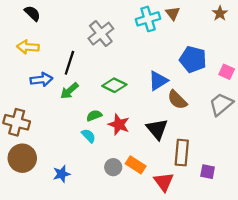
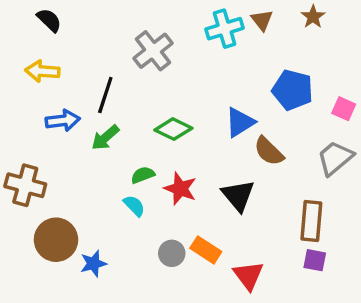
brown star: (220, 13) -> (313, 17), moved
brown rectangle: (182, 153) -> (311, 221), moved
brown circle: (22, 158) -> (56, 240), moved

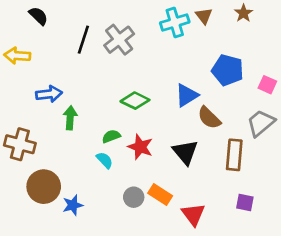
yellow arrow: (42, 71) -> (17, 56), moved
black line: (105, 95) -> (83, 40), moved
green arrow: (105, 138) -> (70, 118), moved, turned 135
brown rectangle: (311, 221) -> (234, 155), moved

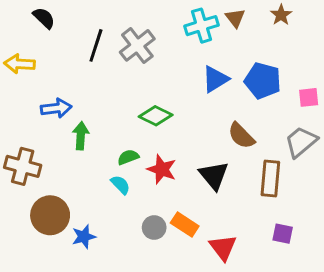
pink square: (267, 85) -> (309, 97), turned -30
blue triangle: (187, 95) -> (215, 79), moved

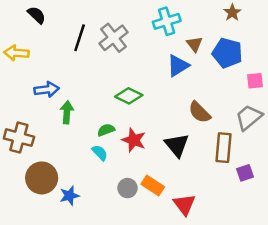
brown triangle: (235, 18) -> (194, 44), moved
blue pentagon: (263, 81) -> (227, 53), moved
purple square: (283, 234) -> (245, 173), moved, turned -30

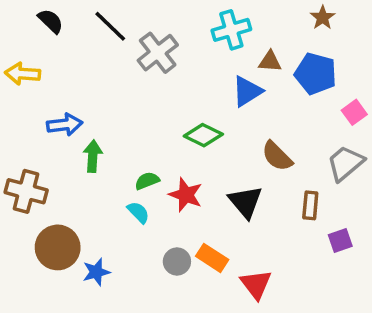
black line: (80, 38) -> (110, 26), moved, turned -64
brown triangle: (194, 44) -> (270, 61), turned -48
pink square: (255, 81) -> (354, 112), turned -30
green diamond: (129, 96) -> (203, 135), moved
brown rectangle: (223, 148) -> (310, 205), size x0.7

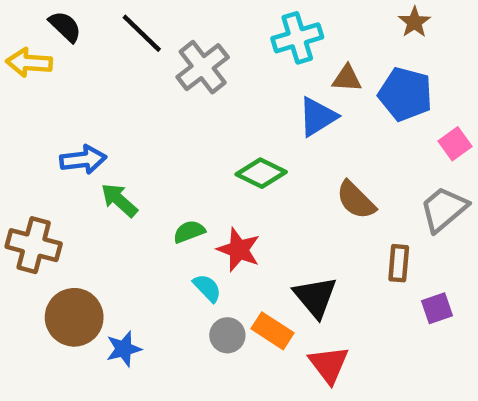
yellow arrow: (23, 74) -> (29, 63), moved
green arrow: (93, 156) -> (119, 200), turned -52
black triangle: (245, 202) -> (315, 297), moved
cyan semicircle: (138, 212) -> (207, 288), moved

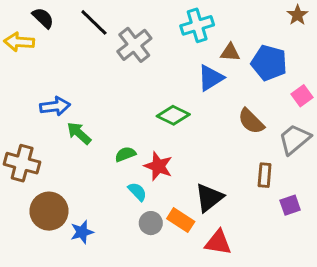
brown star: (414, 22) -> (297, 15), moved
brown semicircle: (356, 200) -> (251, 121), moved
black triangle: (315, 297) -> (209, 198), turned 32
red triangle: (329, 365) -> (218, 243), turned -44

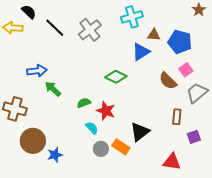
black line: (94, 22) -> (55, 28), moved
pink square: (302, 96) -> (186, 70), moved
red triangle: (218, 243) -> (172, 162), moved

